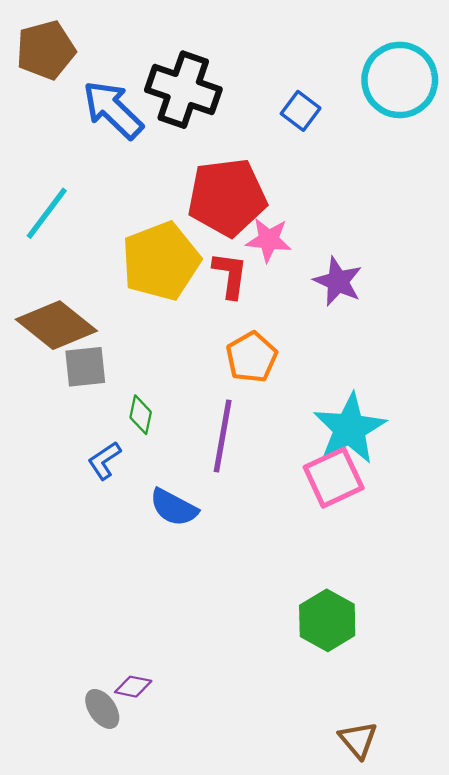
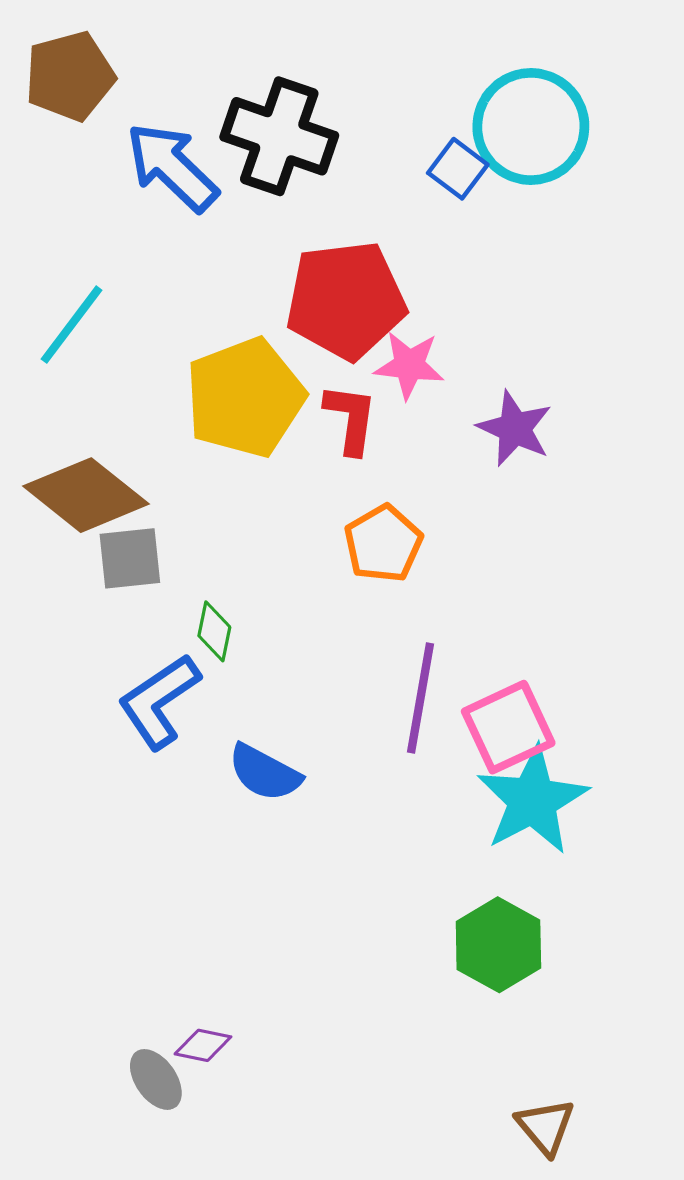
cyan circle: (400, 80) -> (531, 126), moved
cyan star: (350, 429) -> (533, 800), moved
purple line: (223, 436) -> (420, 698), moved
blue L-shape: (104, 461) -> (159, 701), size x1.6

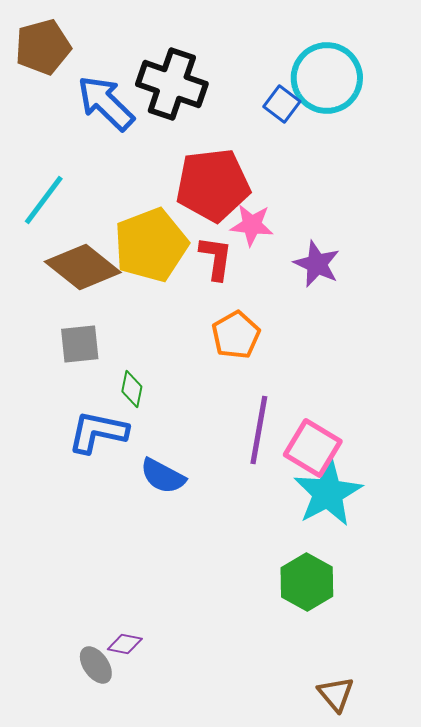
brown diamond: (86, 495) -> (83, 267), moved
blue L-shape: (159, 701) -> (98, 432), turned 46
pink square: (508, 727) -> (313, 448), turned -34

